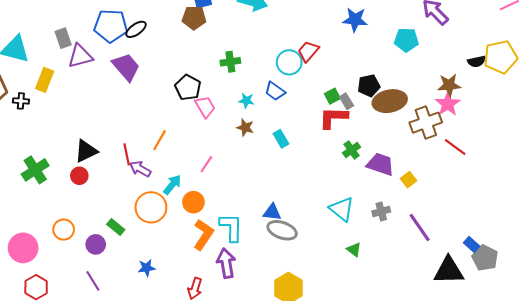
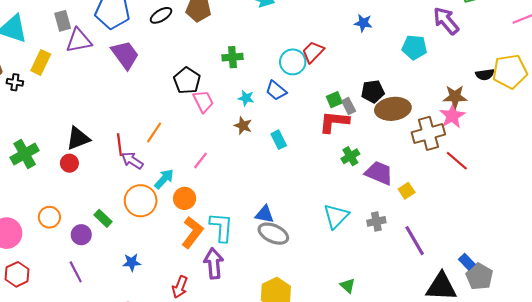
blue star: (355, 20) -> (363, 23), size x0.7
black ellipse: (136, 29) -> (161, 15), moved
cyan triangle: (342, 209) -> (336, 216), turned 32
green triangle: (354, 250) -> (348, 286), moved

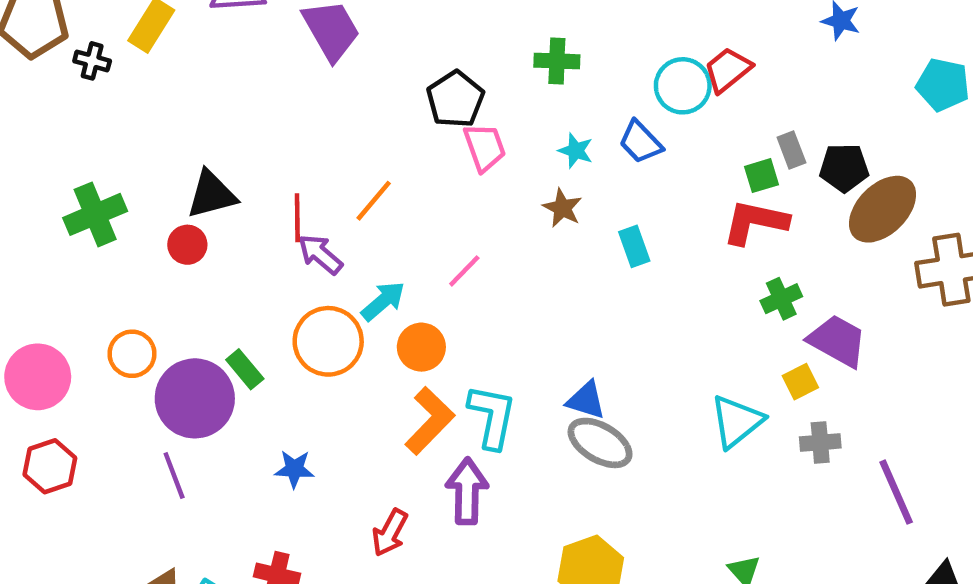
gray rectangle: (349, 106) -> (791, 150), moved
brown ellipse: (393, 109) -> (883, 209), turned -44
yellow square: (407, 191) -> (800, 382), moved
purple circle: (81, 235) -> (195, 398), size x1.8

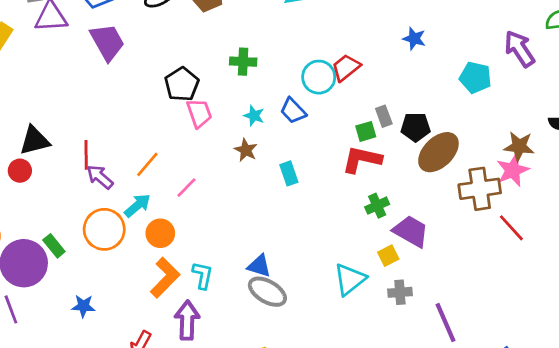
orange line: (374, 201) -> (147, 164), moved
cyan L-shape: (492, 417) -> (203, 275), size x0.7

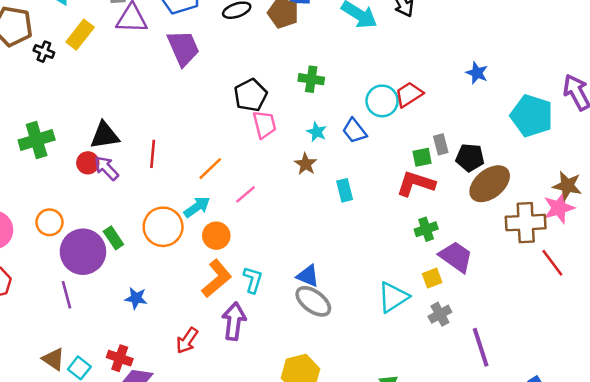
cyan pentagon: (475, 78) -> (532, 116), size x1.4
purple arrow: (100, 177) -> (107, 168), moved
gray cross: (400, 292) -> (440, 314), turned -30

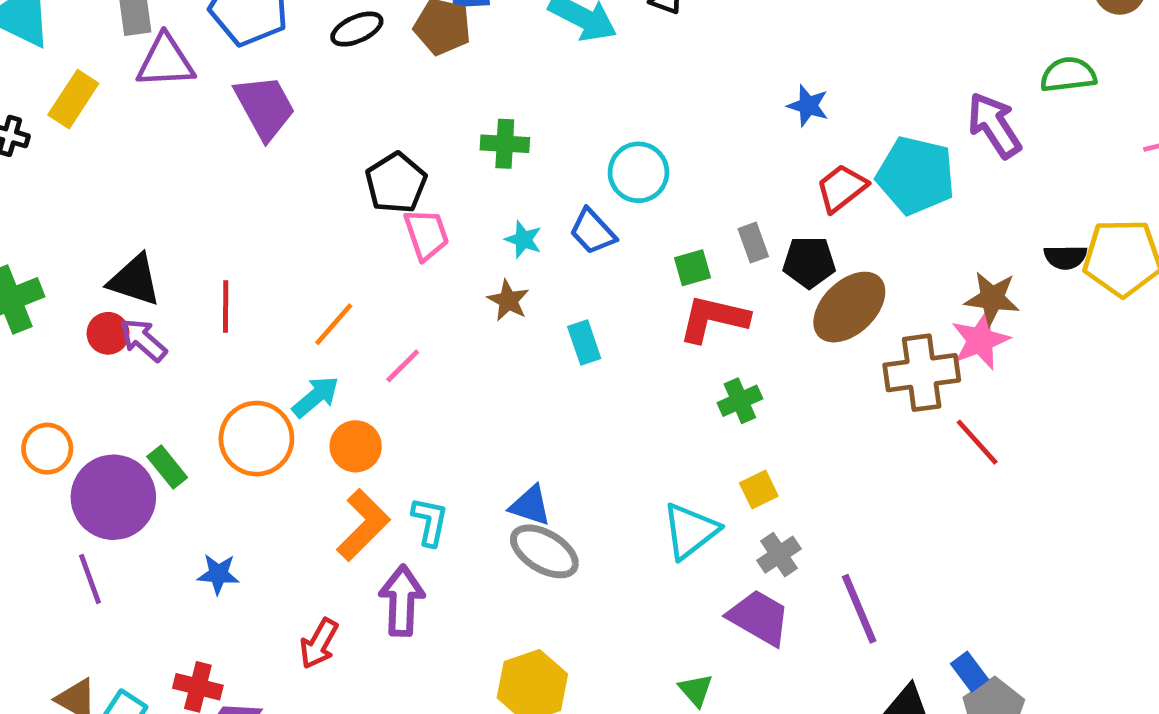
red trapezoid: (409, 94) -> (842, 188), moved
black triangle: (105, 135) -> (135, 280), turned 32
green square: (422, 157) -> (693, 268), moved
purple trapezoid: (456, 257) -> (759, 618), moved

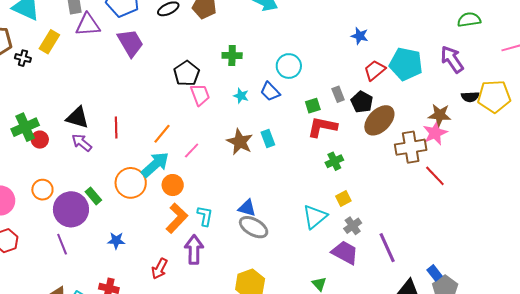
purple arrow: (994, 125) -> (452, 59), moved
black pentagon: (809, 262) -> (362, 102), turned 30
brown star: (508, 300) -> (240, 142), moved, size x1.5
red circle: (108, 333) -> (40, 140), moved
cyan arrow: (316, 397) -> (155, 165), size x1.4

